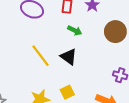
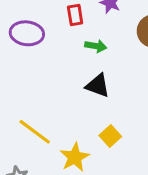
yellow line: (41, 56) -> (35, 132), moved

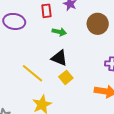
yellow line: (35, 132) -> (32, 73), moved
yellow square: (110, 136) -> (66, 77), moved

